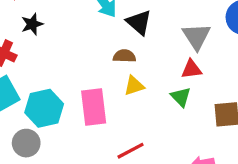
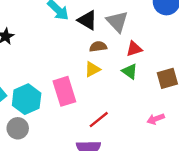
gray triangle: (197, 36) -> (117, 22), moved
brown semicircle: (124, 56) -> (98, 47), moved

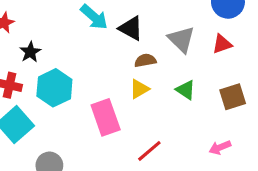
gray triangle: (117, 22) -> (181, 39), moved
red triangle: (134, 49) -> (222, 44), moved
cyan hexagon: (27, 99) -> (54, 88), moved

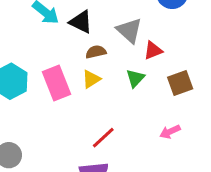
red triangle: (222, 44) -> (153, 50), moved
green triangle: (186, 90) -> (135, 78), turned 42
pink rectangle: (106, 117) -> (57, 83), moved

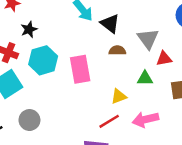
green triangle: (135, 78) -> (145, 78), turned 35
yellow triangle: (91, 79) -> (119, 96), moved
pink arrow: (170, 132) -> (145, 119), moved, size x1.5

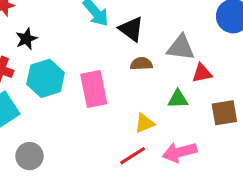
gray triangle: (148, 39) -> (181, 48), turned -45

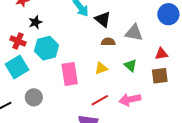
red triangle: (202, 73) -> (161, 54), moved
pink rectangle: (94, 89) -> (70, 74), moved
green triangle: (178, 99) -> (130, 65), turned 40
yellow triangle: (144, 123) -> (101, 68), moved

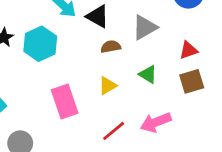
gray triangle: (134, 33) -> (145, 27), turned -30
cyan hexagon: (47, 48) -> (40, 44), moved

